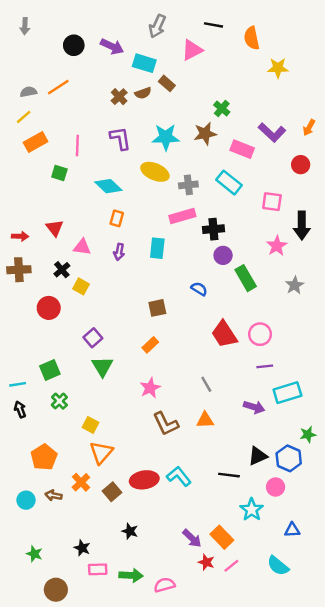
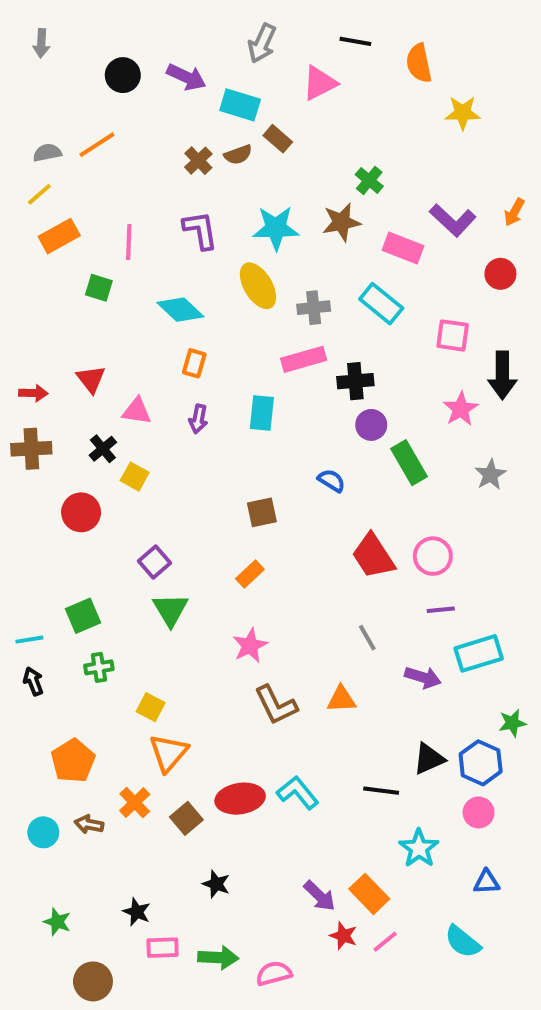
yellow ellipse: (155, 172) -> (258, 286), turned 36
gray line: (206, 384) -> (367, 638), moved
green cross: (59, 401) -> (99, 667), turned 35
pink circle: (276, 487) -> (479, 812), moved

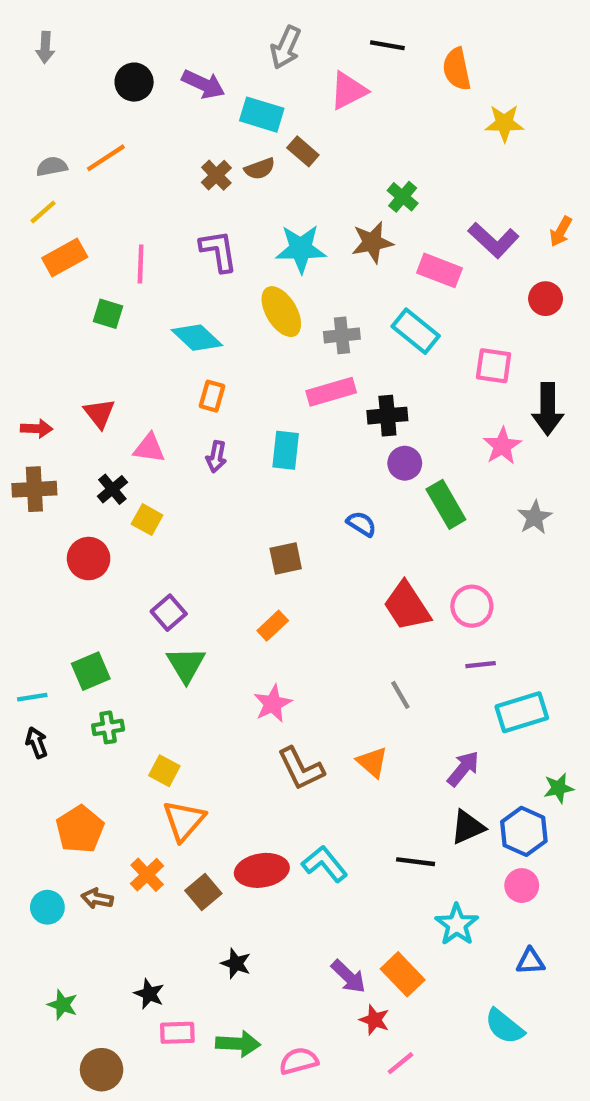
purple arrow: (423, 677) -> (463, 769), moved, turned -68
orange triangle: (341, 699) -> (372, 762), turned 44
pink line: (385, 942) -> (400, 1063), moved

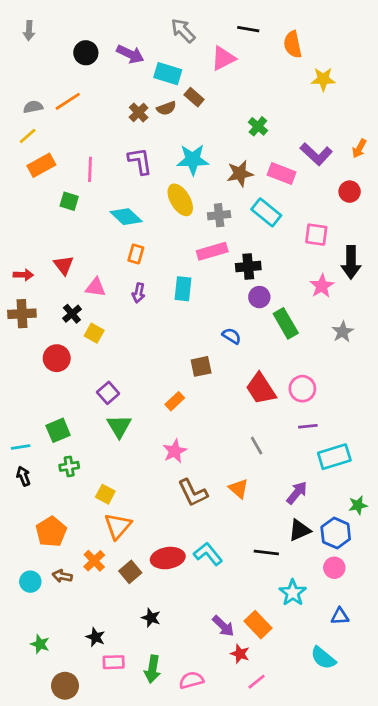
gray arrow: (286, 47) -> (183, 31), turned 112
brown star: (372, 242) -> (240, 174), moved
brown square: (286, 559) -> (201, 366), moved
green arrow: (238, 1044) -> (152, 669), turned 96

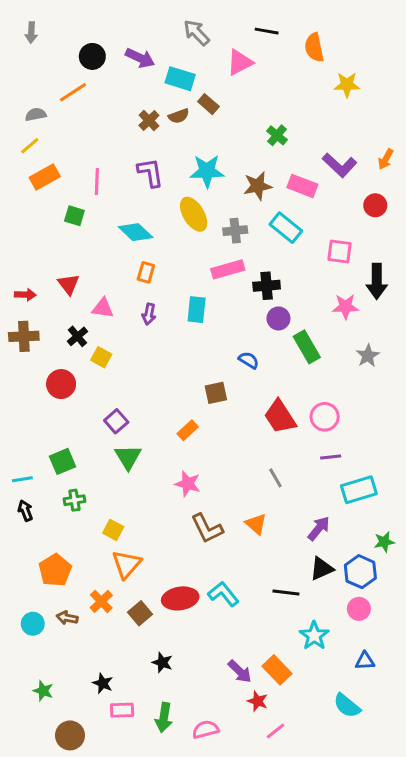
orange line: (68, 101) -> (73, 92), moved
pink star: (322, 286) -> (345, 307), turned 30
pink star: (175, 451) -> (188, 484), turned -30

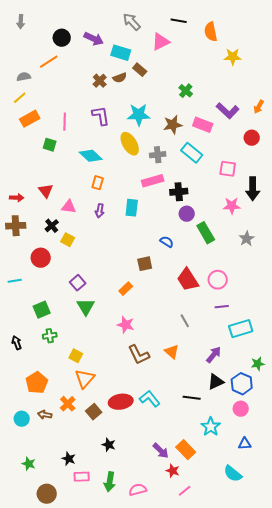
cyan line: (22, 479) -> (15, 281), moved

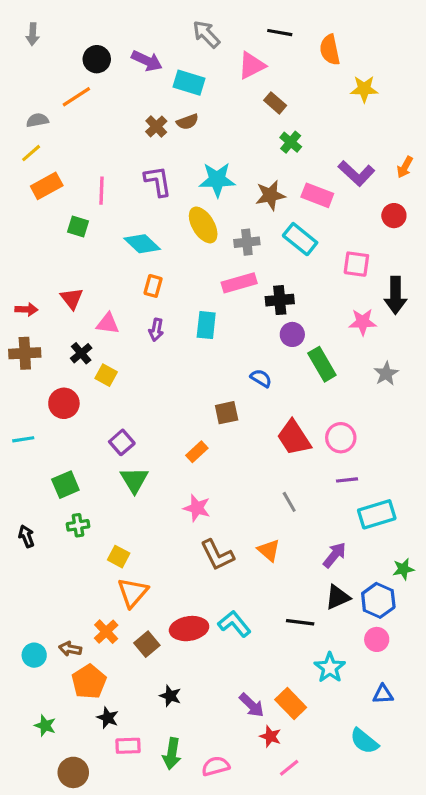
brown rectangle: (140, 70) -> (275, 103), moved
orange pentagon: (37, 383) -> (89, 682), moved

